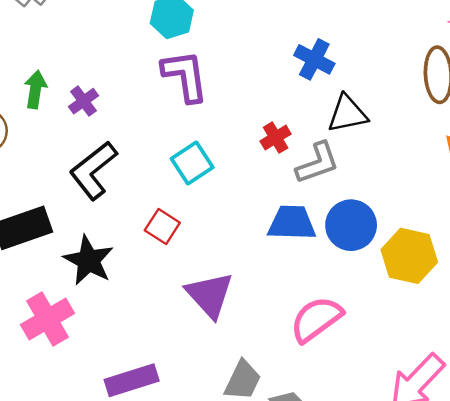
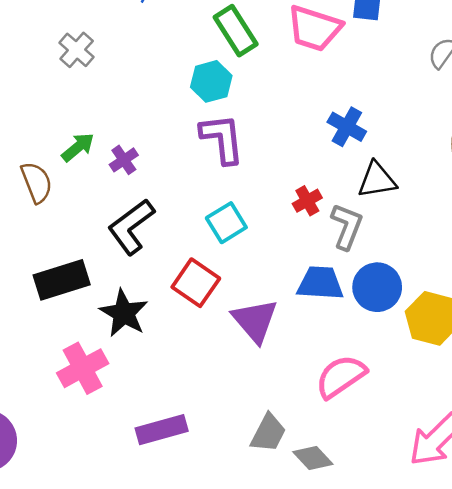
green arrow: (35, 89) -> (78, 147), turned 40
gray L-shape: (317, 163) -> (347, 226), turned -51
red square: (162, 226) -> (196, 283), size x1.4
purple triangle: (210, 295) -> (255, 321), moved

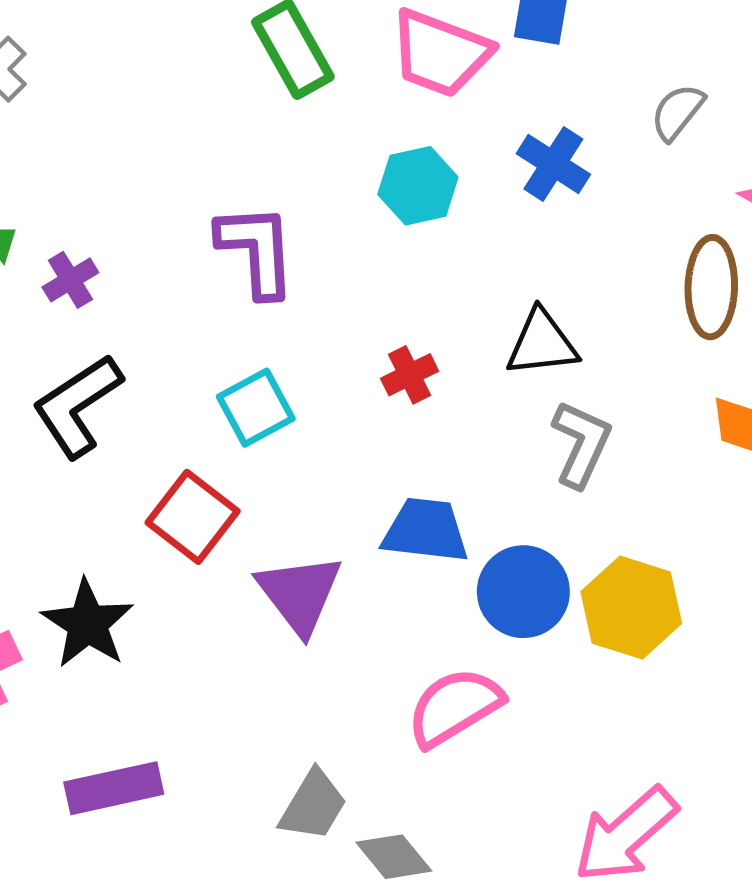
cyan hexagon: (211, 81) -> (418, 186), moved
blue cross: (347, 127) -> (553, 164), moved
gray L-shape: (347, 226) -> (581, 444), moved
blue circle: (377, 287) -> (523, 592), moved
black star: (124, 313) -> (88, 624), moved

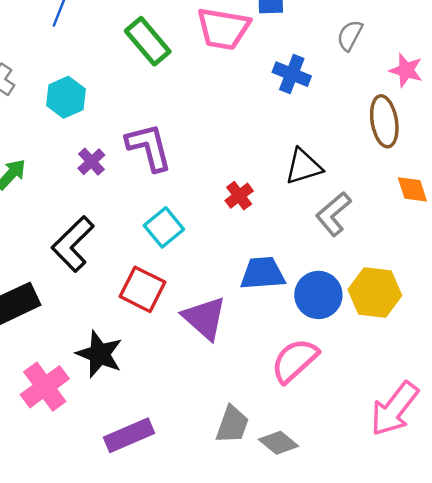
cyan hexagon: (418, 186) -> (66, 97), moved
purple cross: (70, 280) -> (91, 162), moved
gray L-shape: (581, 444) -> (333, 214), turned -144

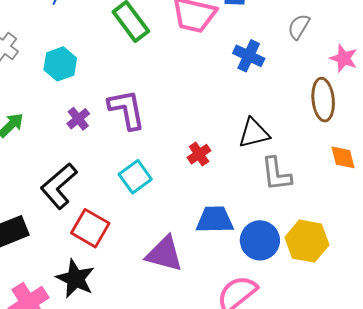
gray L-shape: (333, 214) -> (276, 174), turned -60
red square: (143, 289) -> (90, 228), moved
purple triangle: (205, 318) -> (164, 254), turned -30

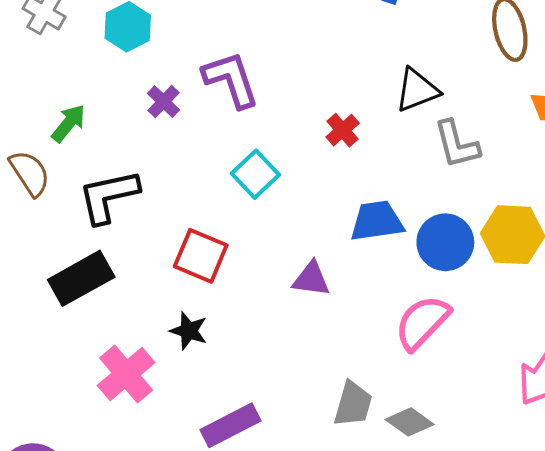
black L-shape: (59, 186) -> (108, 196), moved, turned 36
purple triangle: (164, 254) -> (311, 279), size x0.7
black star: (75, 279) -> (189, 331), size x0.7

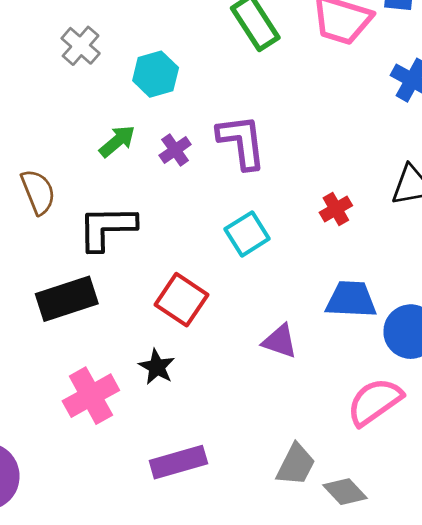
green arrow: (69, 123) -> (117, 141), moved

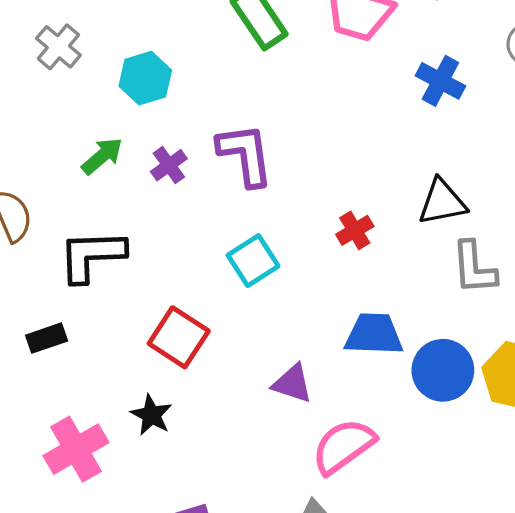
black rectangle: (67, 299) -> (47, 338), size x0.6
pink semicircle: (375, 402) -> (343, 446), moved

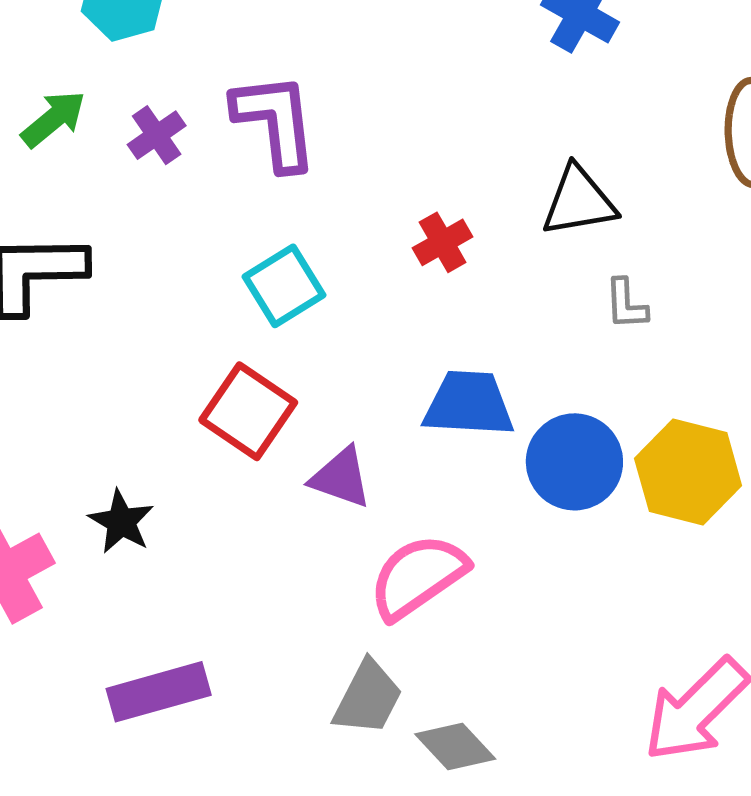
gray L-shape: (474, 268) -> (626, 304), size x0.6
red square: (179, 337) -> (248, 411), moved

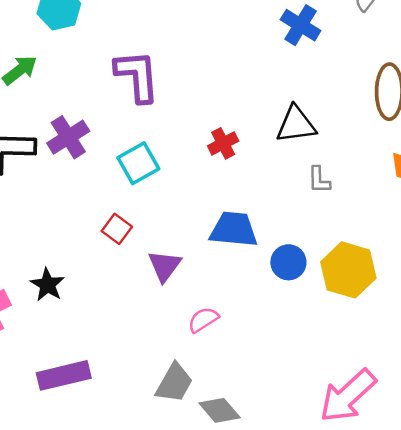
purple cross: (157, 135) -> (68, 137), moved, size x1.4
red square: (248, 411) -> (117, 229), size x0.6
blue circle: (574, 462) -> (288, 262), size x0.7
purple triangle: (341, 478) -> (165, 266), turned 45
pink semicircle: (418, 576) -> (203, 320), size x0.6

